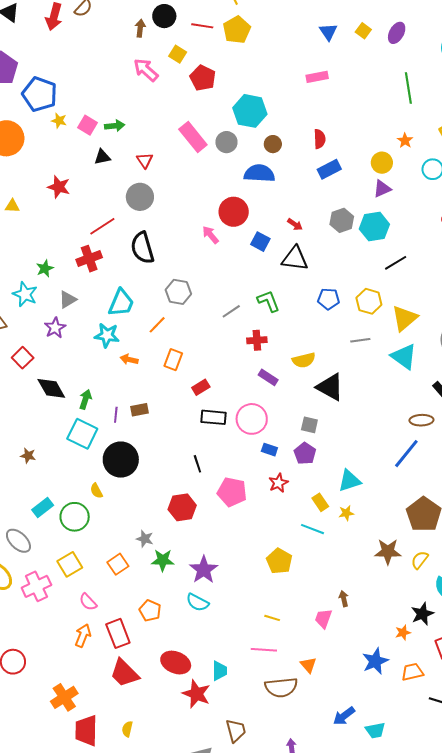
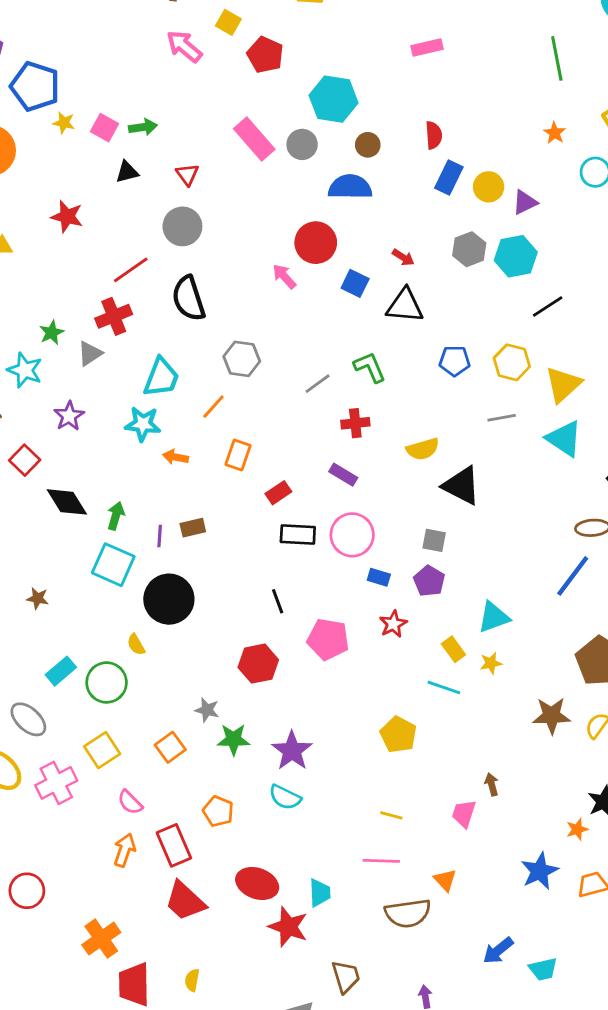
yellow circle: (382, 163) -> (489, 187), moved
blue rectangle: (329, 169) -> (449, 178), turned -35
gray triangle: (68, 300) -> (90, 354), moved
purple rectangle: (268, 377) -> (343, 475), moved

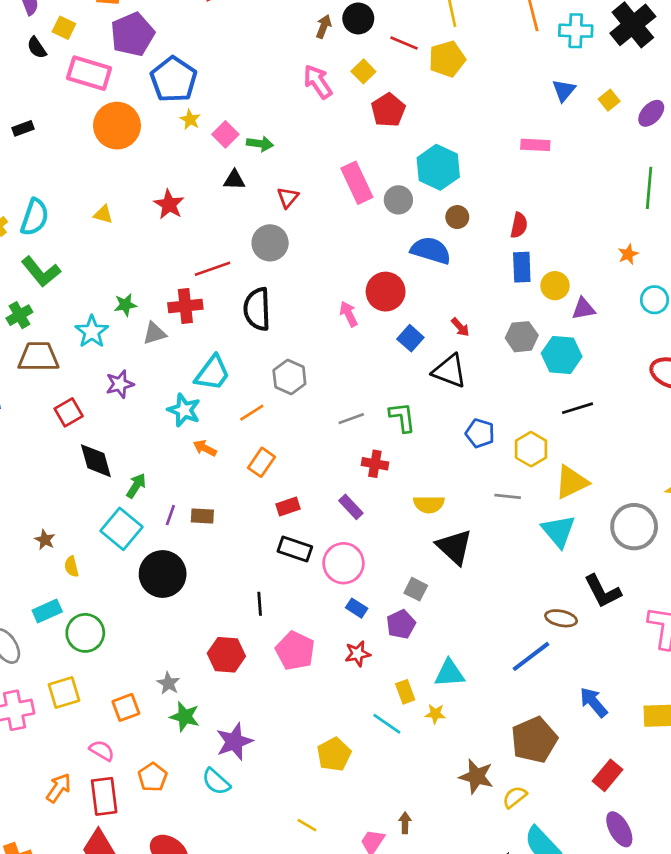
blue rectangle: (449, 178) -> (522, 267), turned -44
yellow semicircle: (136, 645) -> (71, 567), moved
pink semicircle: (130, 802) -> (102, 751), moved, turned 150

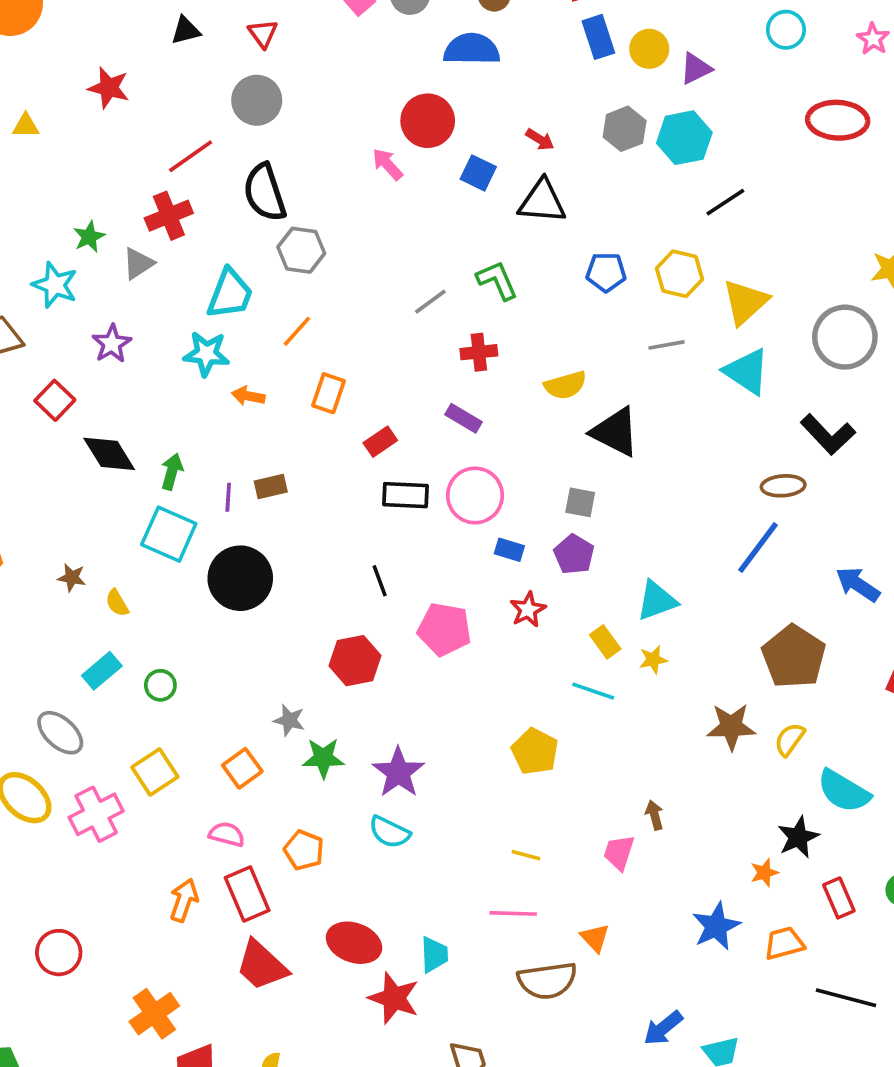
gray hexagon: (289, 377) -> (301, 250), moved
green circle: (85, 633) -> (160, 685), size x0.6

